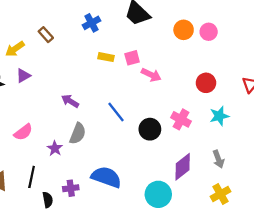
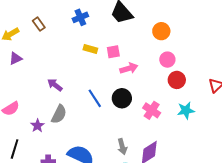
pink circle: (209, 32) -> (167, 60), moved
pink arrow: (151, 75) -> (129, 68), turned -48
black circle: (150, 129) -> (122, 98), moved
gray arrow: (218, 159) -> (122, 147), moved

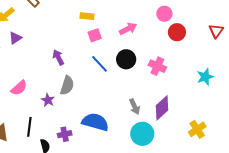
pink square: (113, 52) -> (95, 35), moved
purple arrow: (55, 85) -> (58, 57), turned 35
cyan star: (186, 110) -> (205, 77), moved

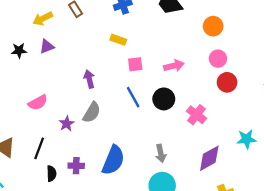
yellow rectangle: (87, 16) -> (118, 40), moved
purple diamond: (162, 108) -> (209, 158), moved
blue semicircle: (95, 122) -> (113, 160), turned 84

